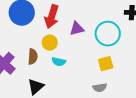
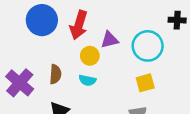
yellow circle: (50, 43) -> (90, 56), moved

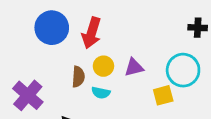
purple triangle: (110, 40) -> (134, 67), moved
cyan circle: (148, 46) -> (183, 70), moved
brown semicircle: (55, 74) -> (78, 77), moved

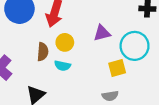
purple triangle: (134, 67) -> (102, 33), moved

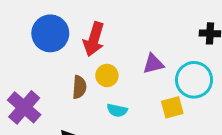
cyan semicircle: (62, 66) -> (117, 110), moved

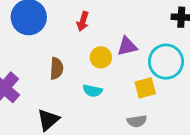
red arrow: (94, 39) -> (83, 21), moved, size x0.6
yellow circle: (107, 75) -> (101, 57), moved

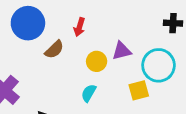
brown semicircle: (56, 68) -> (54, 50), moved, turned 42
cyan semicircle: (93, 91) -> (89, 93), turned 108

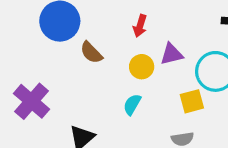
red arrow: (79, 27) -> (140, 26), moved
brown semicircle: (54, 50) -> (91, 53), turned 90

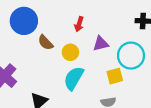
yellow circle: (142, 67) -> (70, 52), moved
cyan semicircle: (132, 104) -> (74, 78), size x1.6

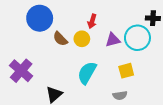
yellow circle: (70, 52) -> (82, 39), moved
cyan circle: (131, 56) -> (137, 38), moved

